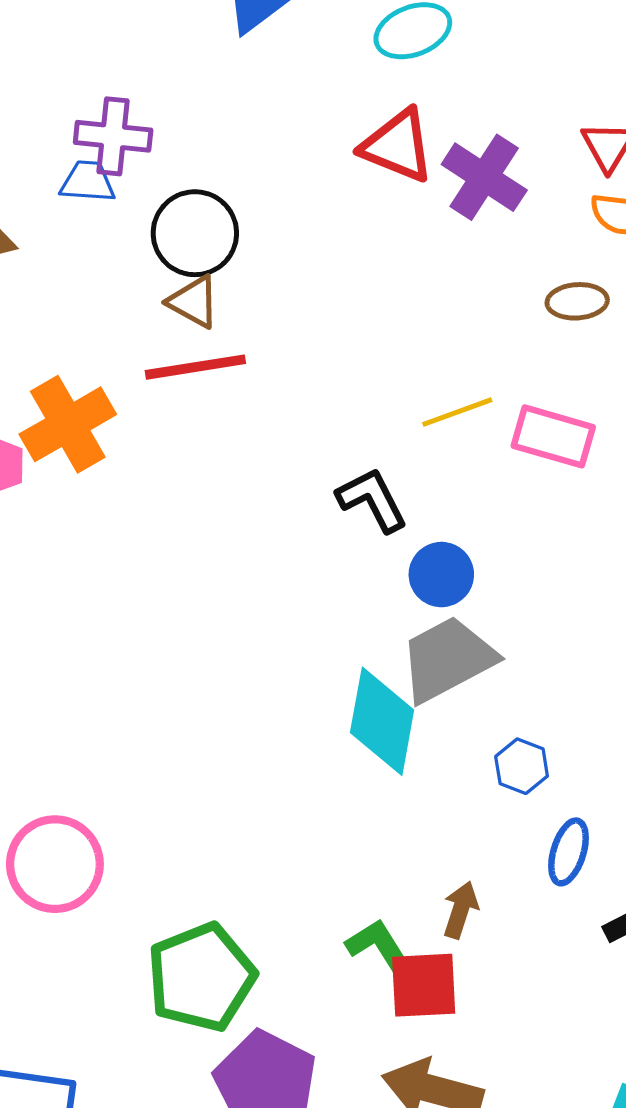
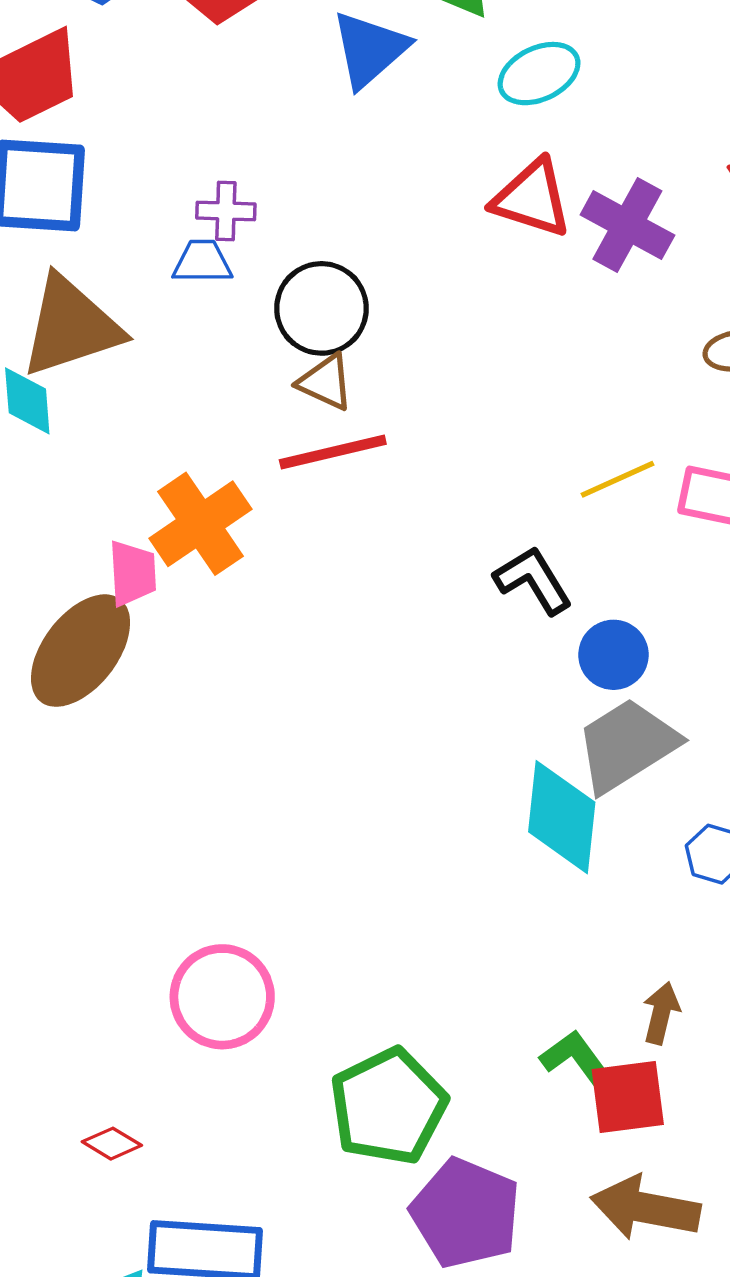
purple cross: (113, 136) -> (226, 211), size x0.7

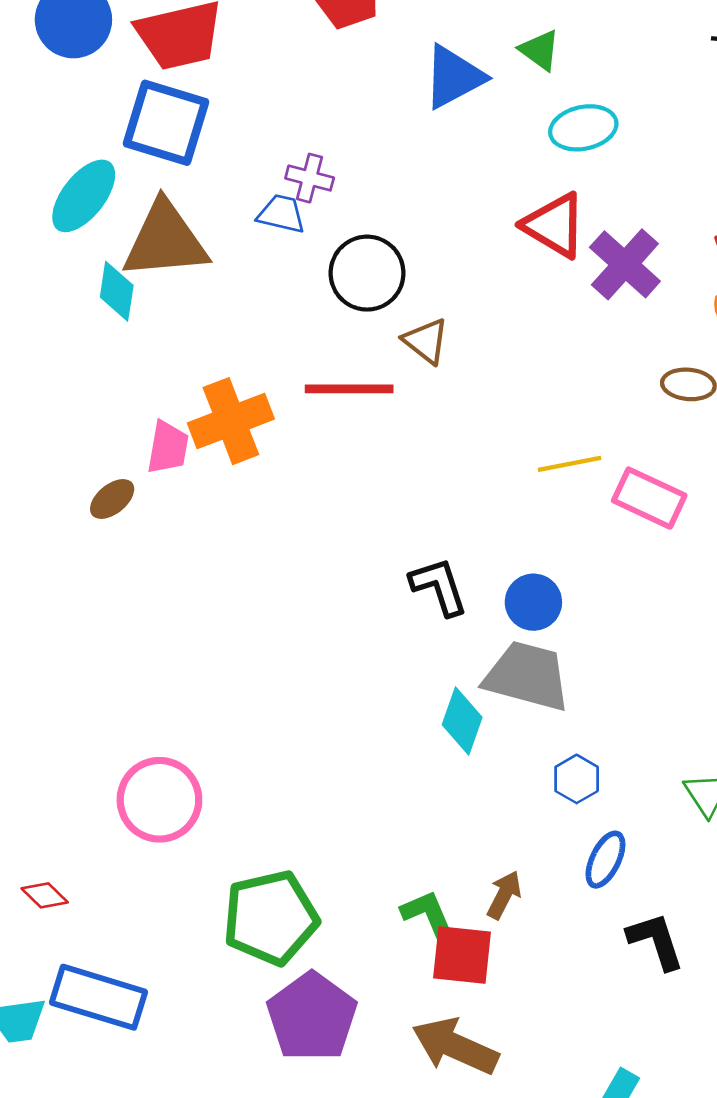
brown triangle: (326, 382) -> (426, 341), moved
black L-shape: (533, 580) -> (439, 586), moved
brown ellipse: (81, 651) -> (112, 499), size x0.5
gray trapezoid: (627, 745) -> (527, 676), turned 34
cyan diamond: (562, 817) -> (462, 721), size x0.7

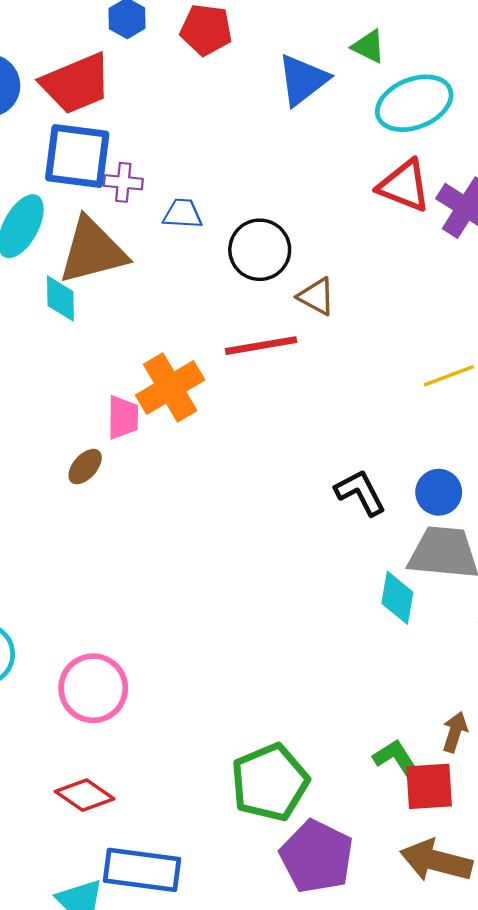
cyan ellipse: (583, 128) -> (414, 103), size x1.4
purple cross: (310, 178) -> (123, 182), moved
pink circle: (159, 800) -> (93, 688), moved
red diamond: (45, 895) -> (85, 795), size x1.5

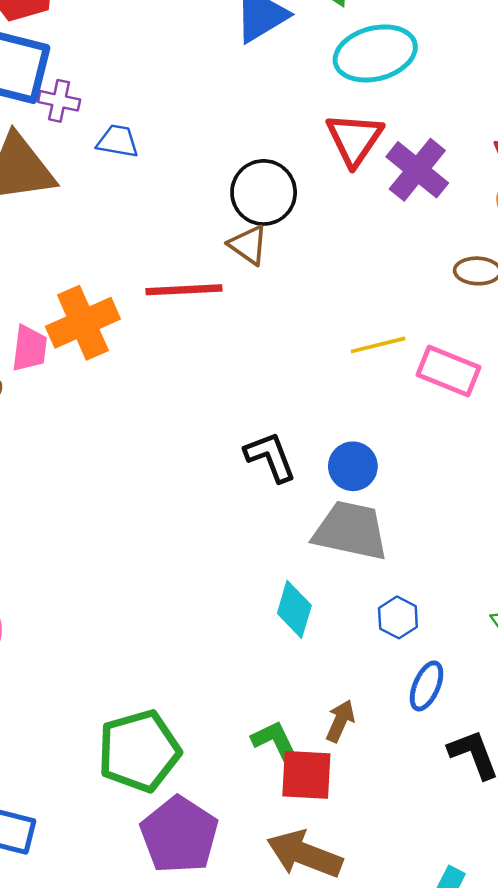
red triangle: (404, 186) -> (354, 139), turned 36
black circle: (260, 250) -> (264, 192), moved
cyan diamond: (397, 598) -> (294, 609), moved

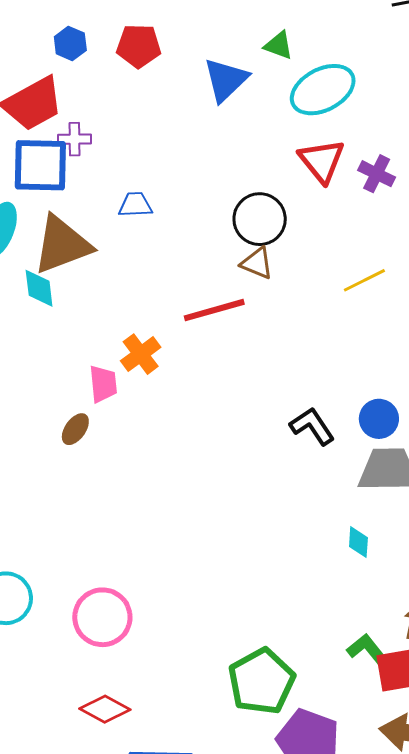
purple cross: (59, 101) -> (74, 139), moved
purple cross: (417, 170) -> (377, 174), size x0.7
orange cross: (83, 323) -> (141, 354), size x0.7
yellow line: (378, 345) -> (364, 280), moved
cyan diamond: (294, 609) -> (358, 542), size x0.7

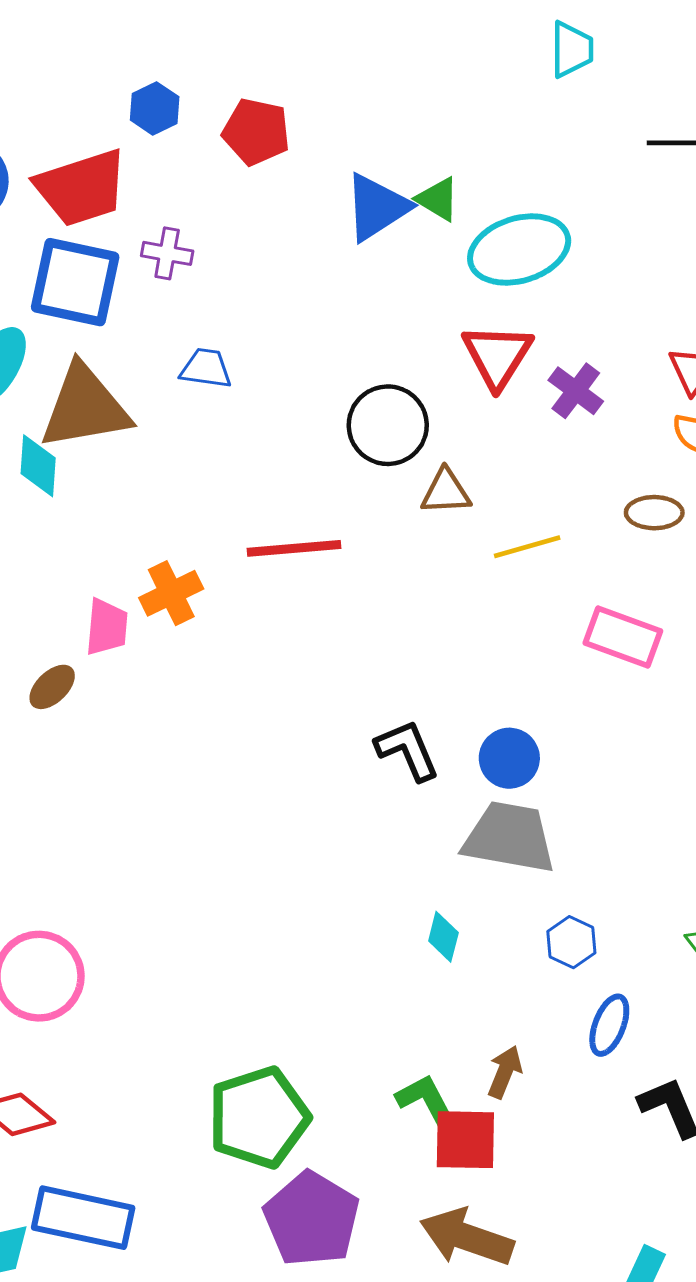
green triangle: (279, 45) -> (438, 199), moved
purple cross: (74, 139) -> (167, 253), moved
brown triangle: (257, 263) -> (446, 492), moved, turned -36

